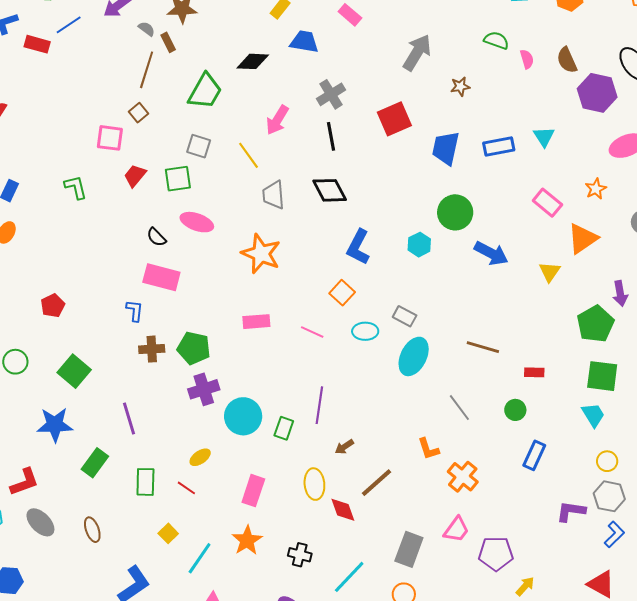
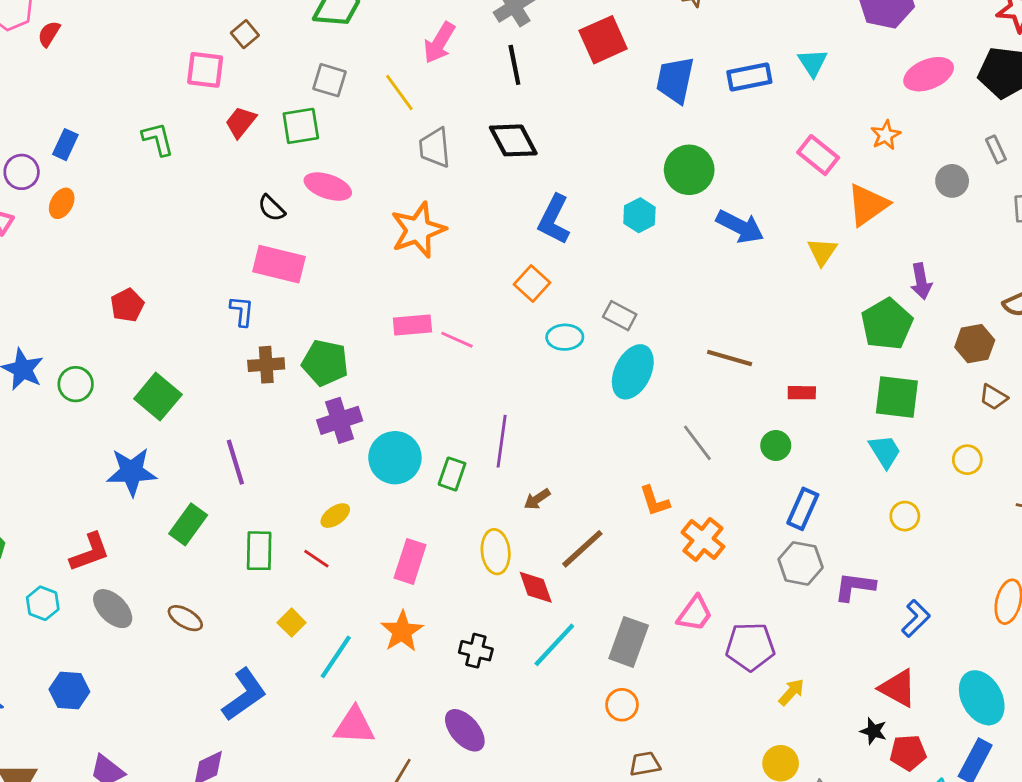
orange star: (261, 254) -> (418, 230), turned 30
pink line: (312, 332) -> (457, 340), moved
gray hexagon: (609, 496) -> (801, 563), moved
brown ellipse: (92, 530) -> (185, 618), turned -40
cyan line: (349, 577) -> (554, 645), moved

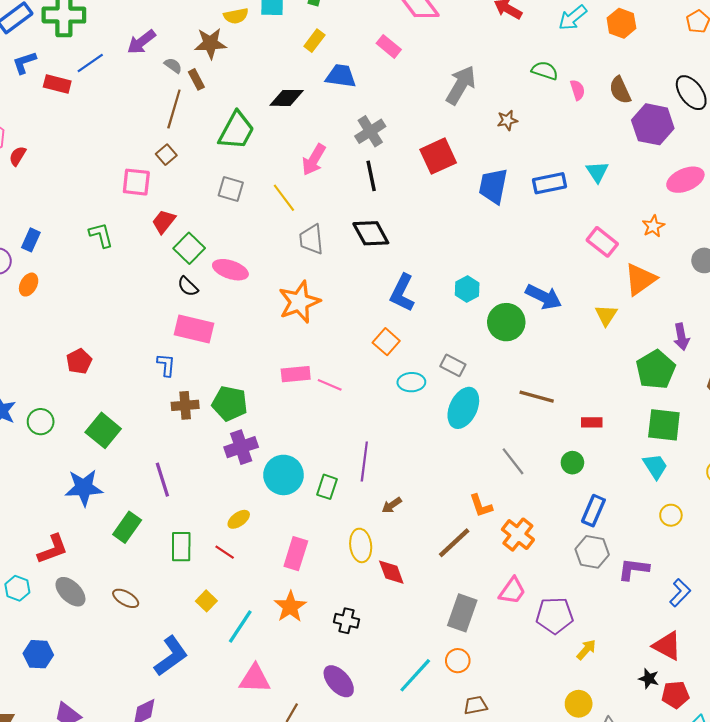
green square: (301, 126) -> (189, 248), moved, turned -36
green circle: (689, 170) -> (506, 322), moved
brown line: (582, 549) -> (454, 543), moved
cyan line: (554, 645) -> (415, 675), moved

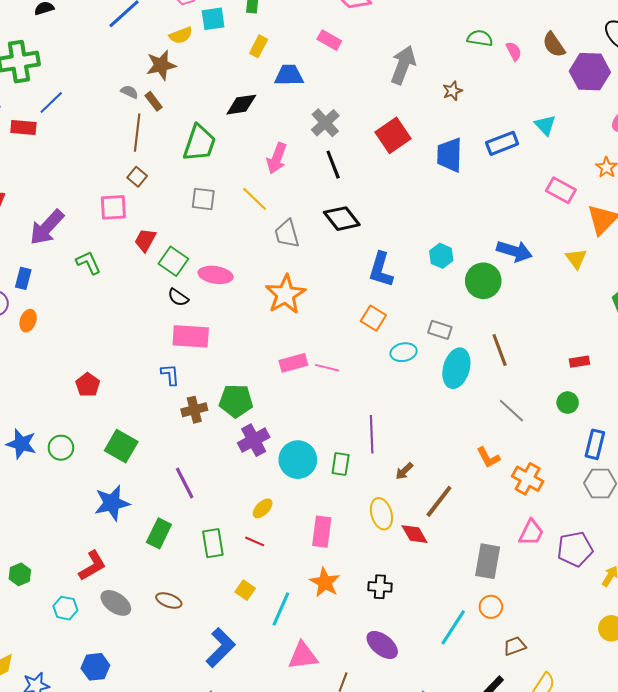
purple arrow: (141, 42) -> (47, 227), moved, size x1.4
brown line: (537, 397) -> (500, 350), moved, turned 64
brown line: (454, 543) -> (439, 501), moved

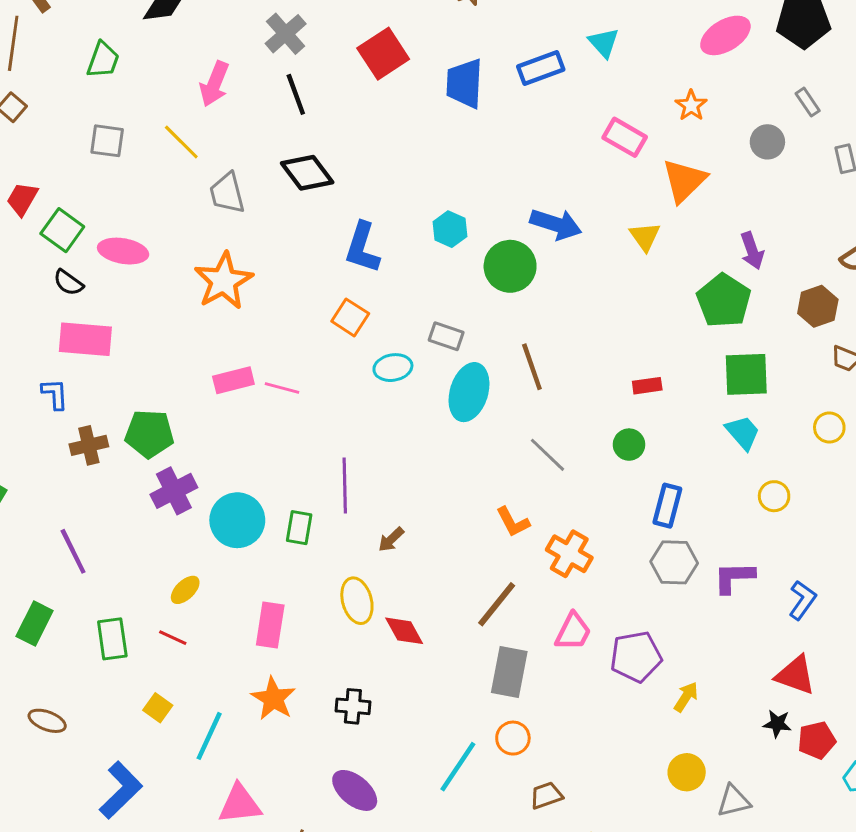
green trapezoid: (199, 143) -> (103, 60), size x0.7
brown line: (439, 501) -> (497, 604), moved

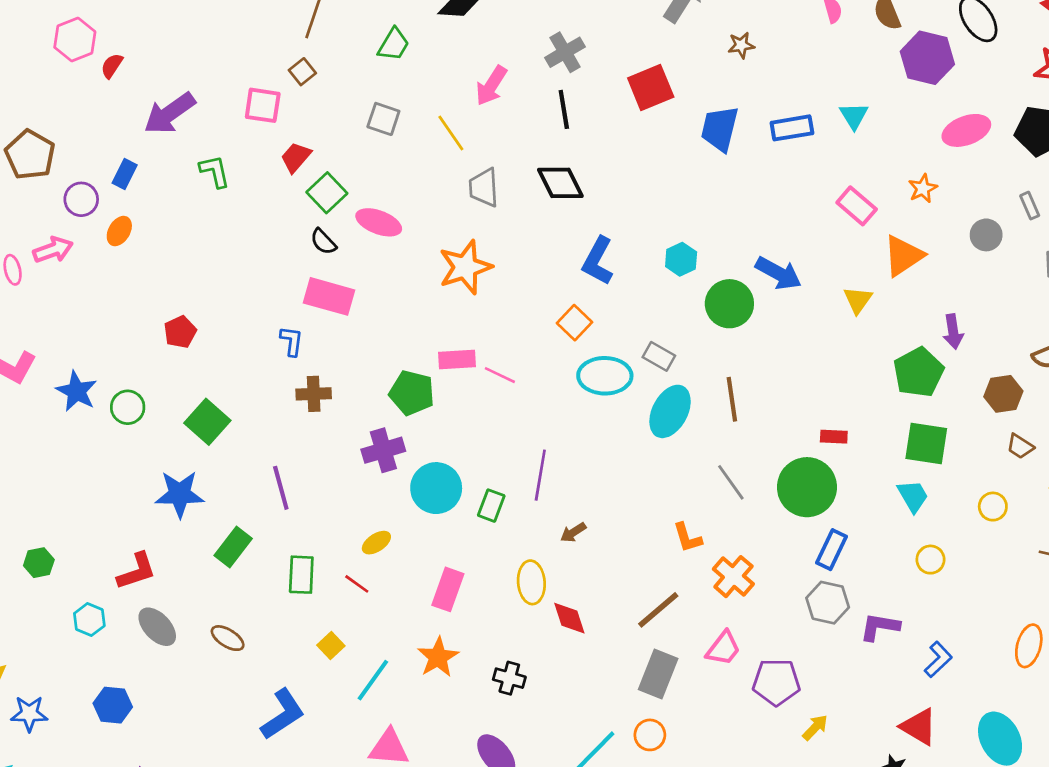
cyan ellipse: (393, 368) -> (605, 376), size x1.5
green pentagon: (149, 434) -> (412, 393), moved
green circle: (629, 445) -> (807, 487), size x2.0

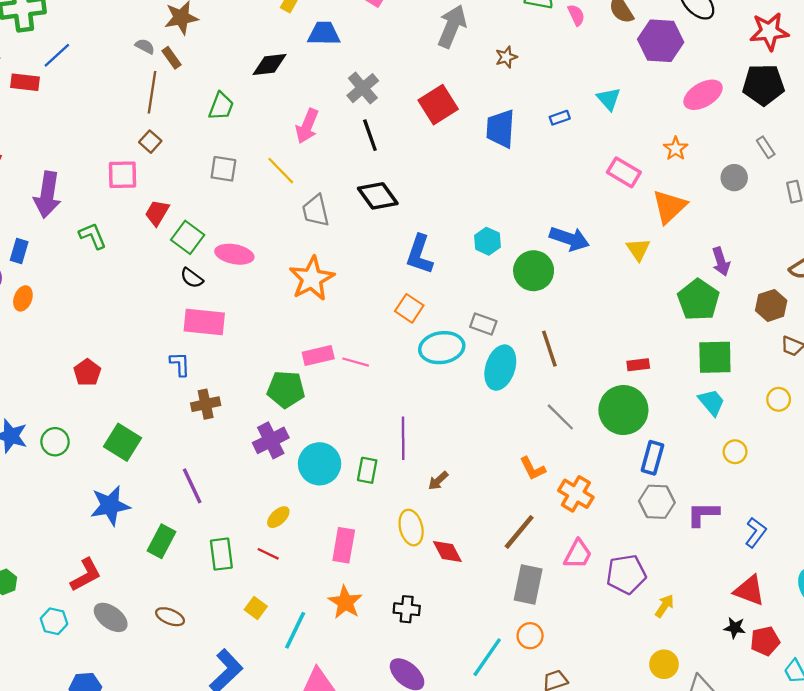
purple arrow: (170, 113) -> (47, 195), turned -36
blue rectangle: (792, 128) -> (560, 118), size x0.6

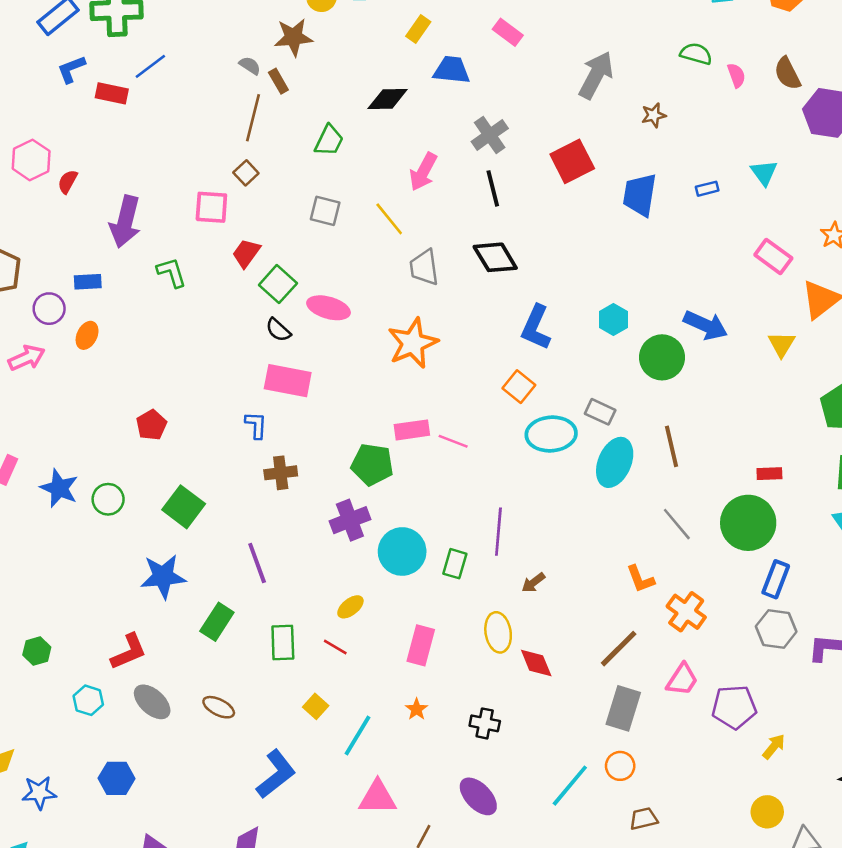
blue rectangle: (19, 251) -> (88, 282), turned 65
orange star: (345, 602) -> (417, 709), size x0.6

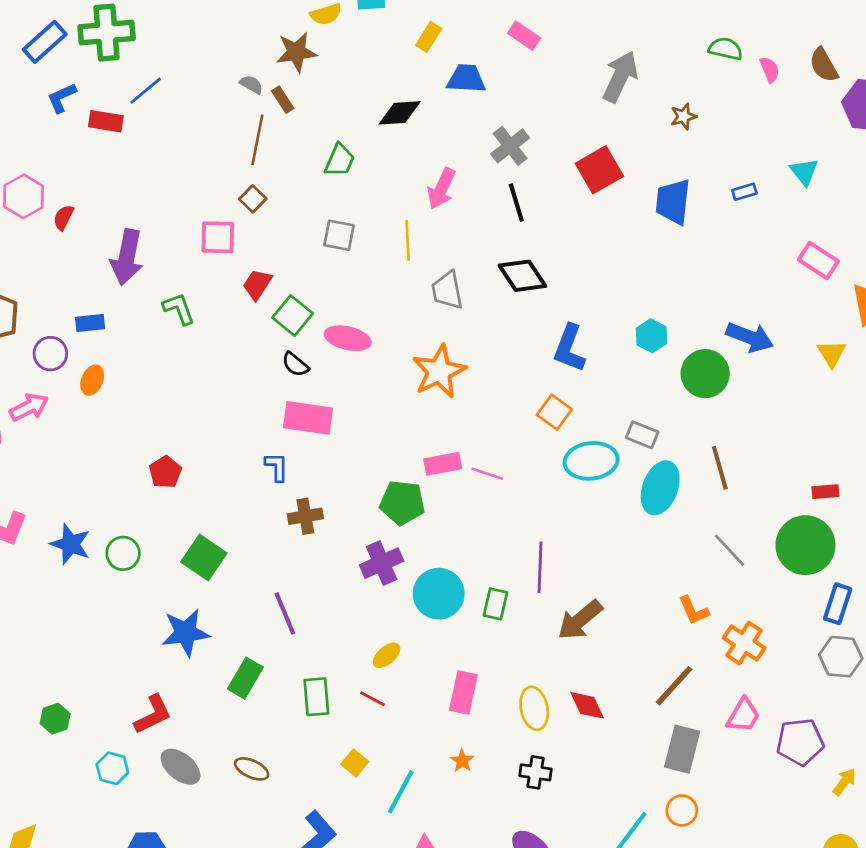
yellow line: (389, 219) -> (408, 240), turned 39
brown arrow: (533, 583) -> (580, 620), size x1.8
yellow ellipse: (498, 632) -> (534, 708), moved

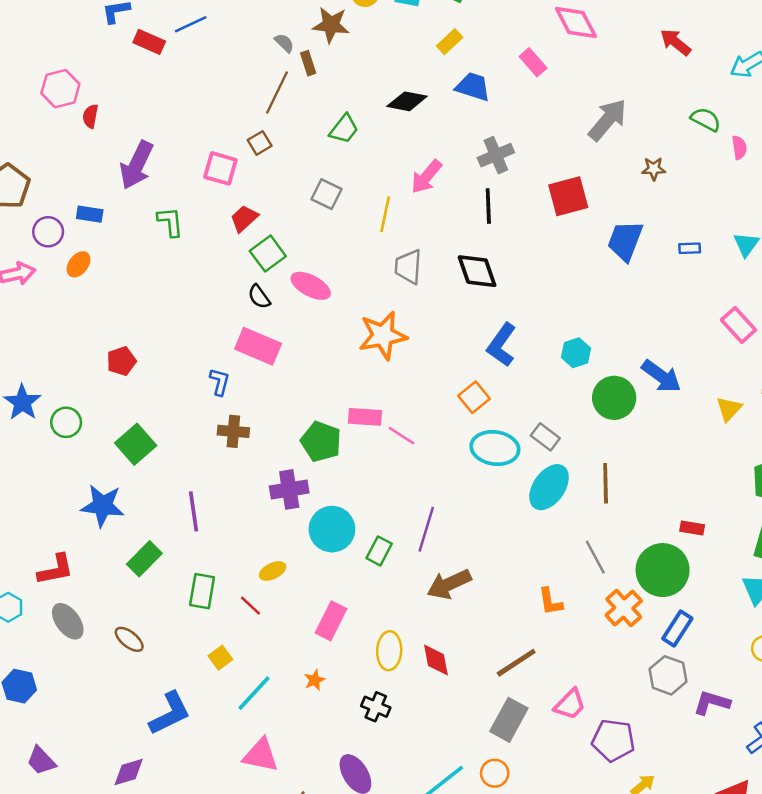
red semicircle: (64, 218) -> (90, 116), turned -30
orange cross: (744, 643) -> (624, 608), moved

